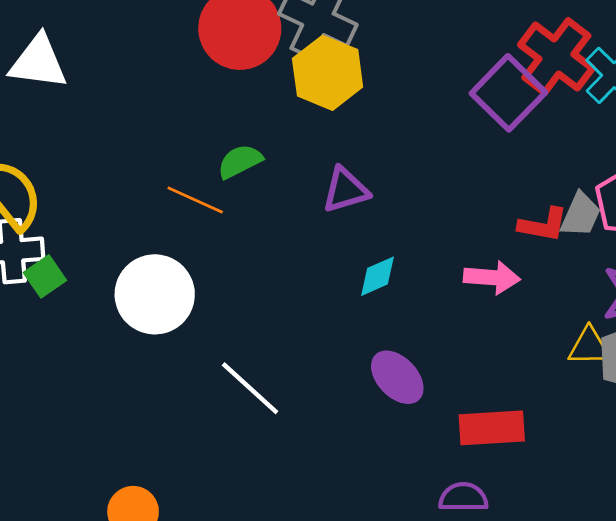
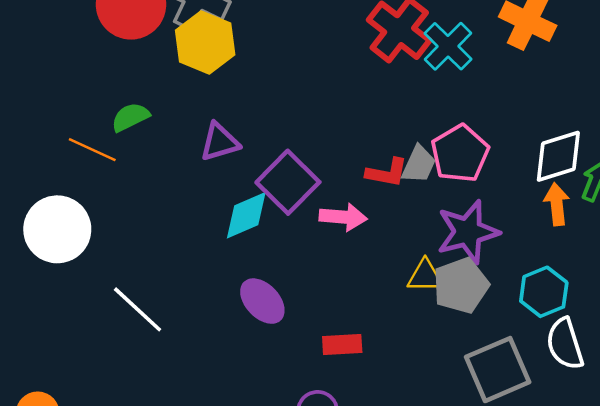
purple square: (508, 93) -> (288, 182), moved
cyan diamond: (377, 276) -> (246, 215), size x1.4
red rectangle: (492, 428) -> (342, 344), size x0.7

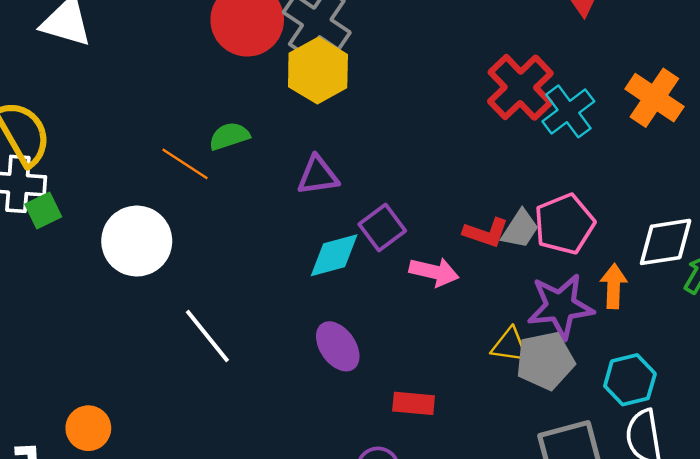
purple square: (288, 182) -> (382, 228), size x0.7
orange arrow: (557, 204) -> (614, 286), moved

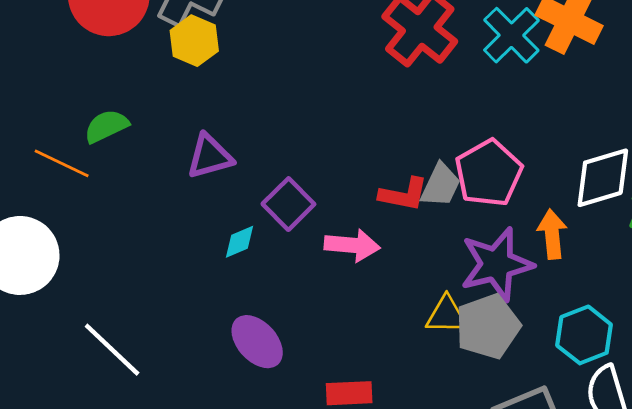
yellow hexagon: (318, 71) -> (194, 41), size x0.7
cyan cross: (568, 111) -> (511, 35), moved
cyan diamond: (334, 255) -> (240, 242), size x0.6

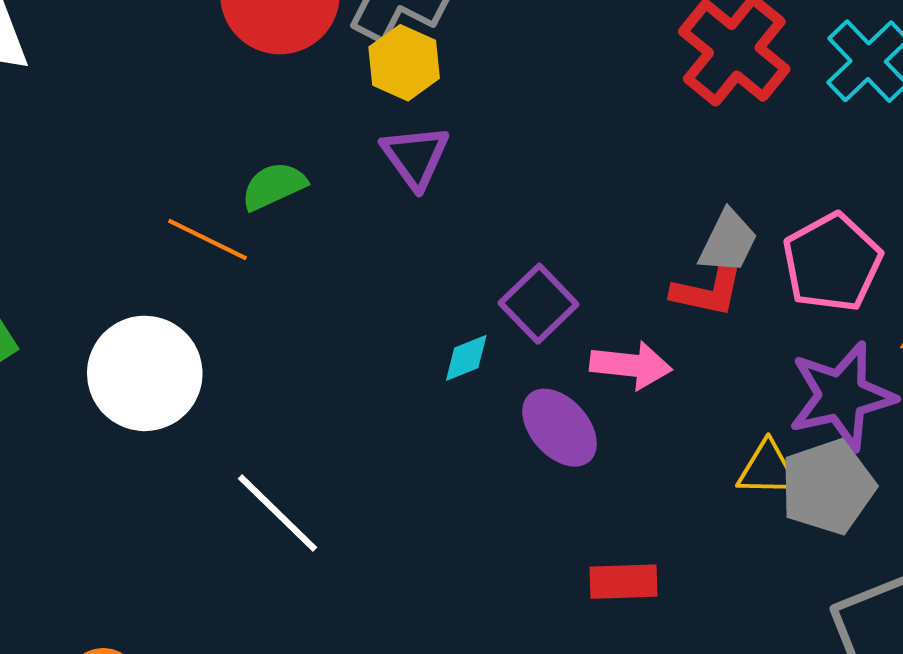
purple triangle: (210, 156) -> (415, 157), moved, turned -51
gray trapezoid: (441, 185) -> (728, 242), moved
purple ellipse: (257, 342) -> (560, 428), moved

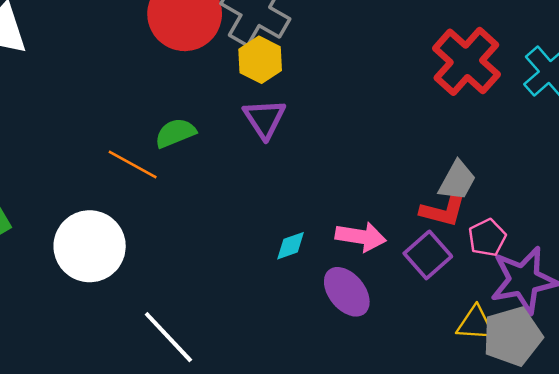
pink pentagon: (832, 262) -> (487, 238), moved, size x0.6
purple square: (539, 304) -> (428, 255), moved
pink arrow: (631, 365) -> (361, 237), moved

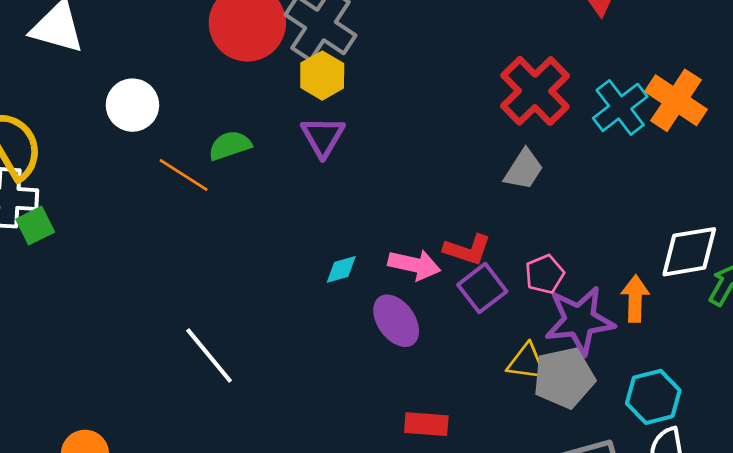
gray trapezoid: (457, 181) -> (524, 169), moved
red L-shape: (443, 211) -> (467, 250), moved
white circle: (90, 246) -> (132, 105), moved, size x0.7

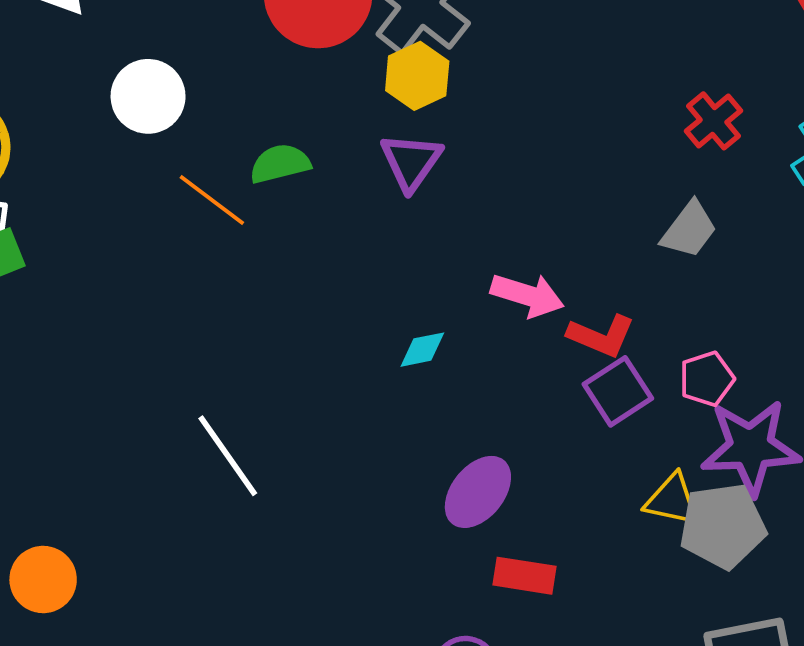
red cross: (535, 91) -> (714, 121), size x0.6
pink arrow: (414, 265) -> (527, 295), moved
purple ellipse: (396, 321) -> (478, 492), moved, turned 70

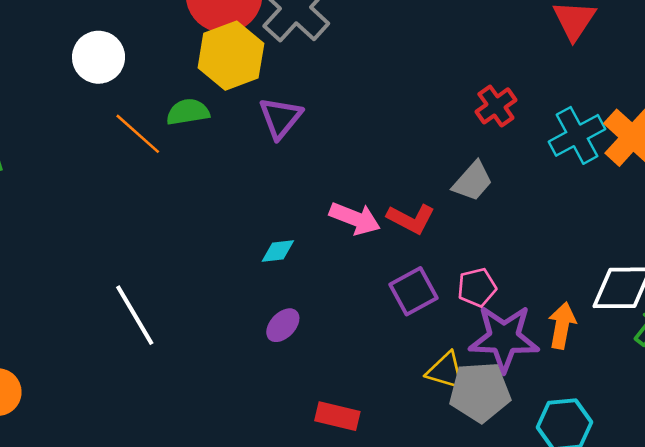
yellow hexagon: (417, 76) -> (231, 56), moved, size x1.4
red L-shape: (601, 336) -> (411, 219), moved
purple ellipse: (478, 492) -> (283, 325), moved, size x0.7

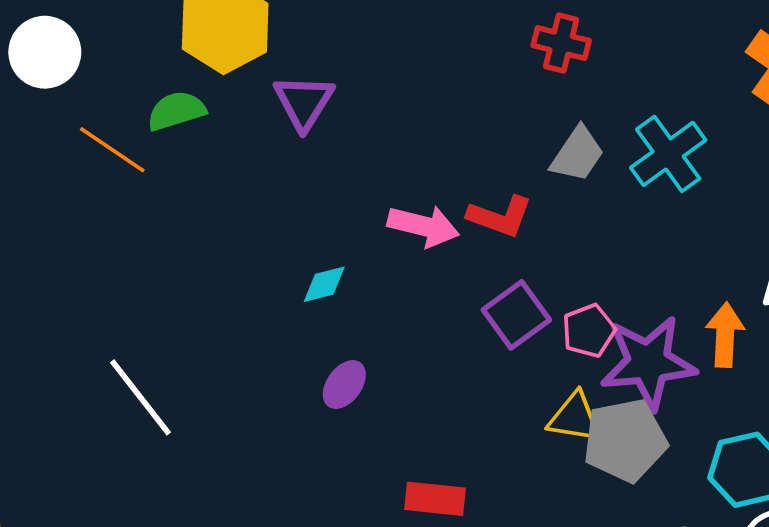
red cross: (496, 106) -> (561, 43), moved, turned -33
cyan cross: (577, 135) -> (668, 154), moved
pink pentagon: (477, 287) -> (589, 331), moved

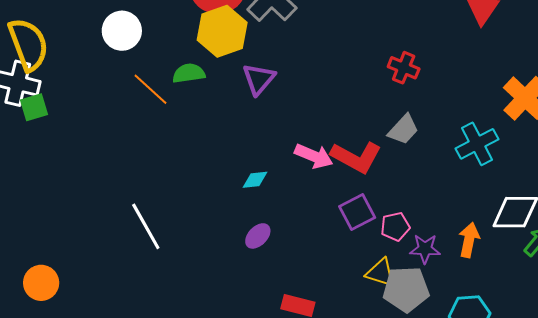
cyan cross: (668, 154) -> (477, 144), moved
red L-shape: (500, 216) -> (356, 157), size x1.4
purple star: (648, 363) -> (425, 249), size x0.6

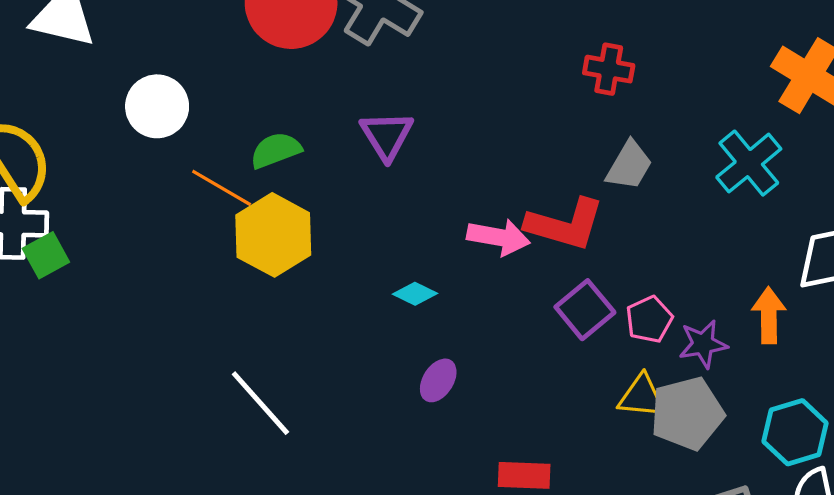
yellow hexagon: (222, 31) -> (273, 235), moved
cyan diamond: (255, 180) -> (415, 294), turned 44

